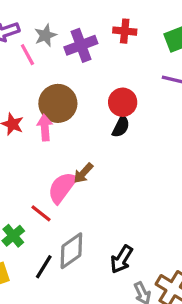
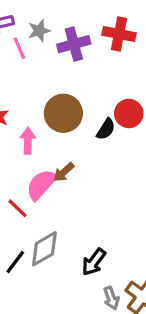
red cross: (125, 31) -> (119, 34), size x1.4
red circle: (123, 102) -> (129, 113), moved
brown circle: (58, 103) -> (63, 113), moved
pink arrow: (45, 128) -> (28, 141), moved

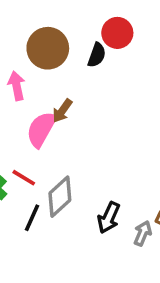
red line: (18, 208) -> (24, 178), moved
black arrow: (94, 262) -> (109, 218), moved
gray arrow: (111, 298) -> (143, 233), turned -125

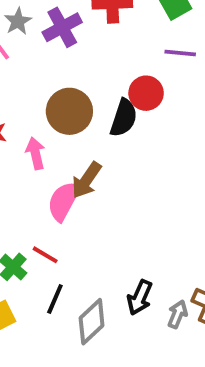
black semicircle: (97, 55) -> (124, 118), size x1.4
brown arrow: (62, 111) -> (86, 180), size x1.4
gray diamond: (60, 197) -> (92, 322), moved

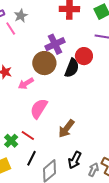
purple cross: (62, 27) -> (55, 44), moved
pink arrow: (36, 153) -> (26, 83), turned -112
brown arrow: (86, 180) -> (66, 129), moved

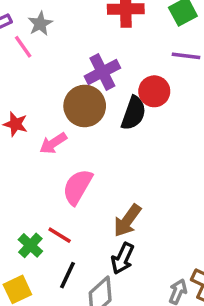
black arrow: (75, 160) -> (123, 258), moved

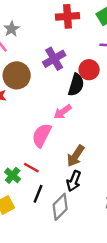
brown circle: (85, 106) -> (17, 75), moved
pink arrow: (53, 143) -> (63, 112), moved

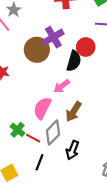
brown circle: (17, 75) -> (37, 50), moved
brown arrow: (76, 156) -> (74, 112), moved
green cross: (13, 175) -> (17, 130), moved
gray diamond: (60, 207) -> (53, 133), moved

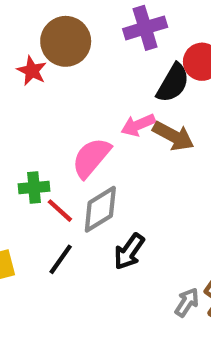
brown circle: (37, 50) -> (66, 41), moved
brown arrow: (74, 112) -> (173, 136), moved, turned -108
green cross: (17, 130) -> (34, 187), turned 32

